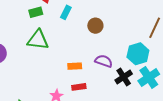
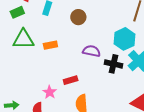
orange rectangle: (75, 66) -> (50, 45), moved
black cross: (124, 77) -> (113, 64), turned -36

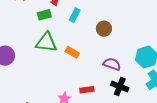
orange rectangle: (50, 45) -> (72, 52), turned 32
black cross: (113, 64) -> (120, 86), moved

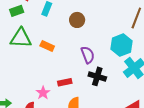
purple semicircle: (112, 64) -> (88, 55), turned 54

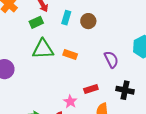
brown circle: (77, 20) -> (88, 21), moved
black cross: (97, 76) -> (125, 90), moved

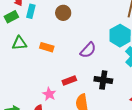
cyan rectangle: (66, 18) -> (31, 11), moved
green triangle: (43, 49) -> (19, 43), size x0.7
purple semicircle: (111, 60) -> (88, 50), turned 72

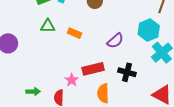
red rectangle: (69, 81) -> (93, 69), size x1.5

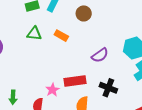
orange rectangle: (75, 33) -> (61, 36), moved
green arrow: (33, 92) -> (13, 97), turned 88

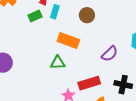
green triangle: (34, 34) -> (58, 63), moved
orange rectangle: (61, 36) -> (68, 40), size x1.5

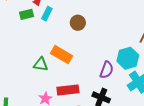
orange rectangle: (68, 40) -> (62, 55), moved
purple semicircle: (110, 54) -> (107, 70), moved, turned -36

